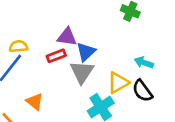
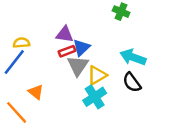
red rectangle: (56, 56) -> (67, 51), moved
cyan arrow: (144, 63) -> (133, 57), size x1.5
yellow triangle: (118, 83) -> (97, 75), moved

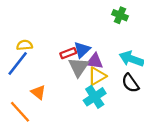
purple triangle: (65, 34) -> (95, 61), moved

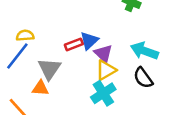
purple triangle: (95, 61) -> (103, 53), turned 36
gray triangle: (79, 67) -> (49, 69), moved
orange triangle: (38, 92) -> (40, 88), turned -35

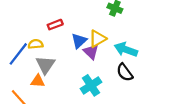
yellow semicircle: (25, 35) -> (36, 44), moved
red rectangle: (74, 44) -> (55, 25), moved
yellow triangle: (106, 70) -> (98, 39), moved

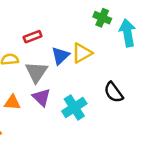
cyan arrow: (126, 50) -> (127, 33), moved, turned 60
purple triangle: (91, 52) -> (41, 97), moved
gray triangle: (45, 65) -> (36, 72), moved

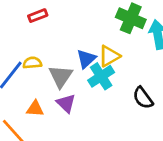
green cross: (102, 18) -> (131, 18), size x1.5
red rectangle: (33, 37) -> (38, 16), moved
cyan cross: (74, 107) -> (101, 76), moved

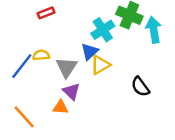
yellow triangle: (109, 56) -> (100, 65), moved
cyan cross: (101, 76) -> (103, 30), moved
orange triangle: (35, 109) -> (60, 107), moved

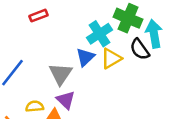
yellow semicircle: (41, 55) -> (35, 106), moved
yellow triangle: (100, 65) -> (111, 58), moved
black semicircle: (140, 87) -> (140, 49), moved

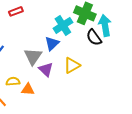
yellow triangle: (111, 58) -> (72, 65), moved
purple triangle: (66, 100) -> (46, 69), moved

